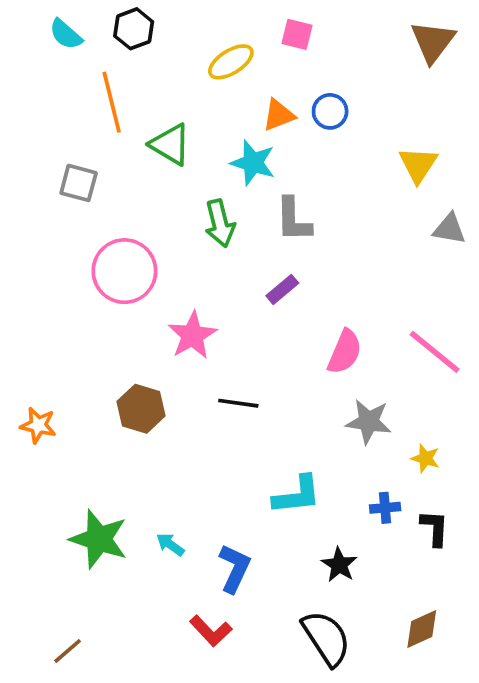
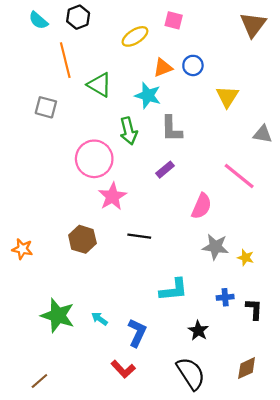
yellow triangle: (418, 165) -> (227, 97), moved
pink circle: (124, 271) -> (94, 159), moved
pink line: (435, 352) -> (239, 176), moved
yellow star: (425, 458) -> (246, 258), moved

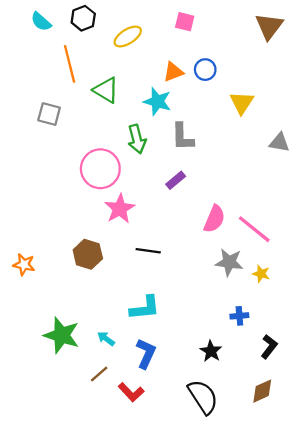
yellow ellipse: (135, 36) -> (128, 36), moved
pink line: (239, 176) -> (254, 229), moved
cyan L-shape: (174, 290) -> (145, 308), moved
black L-shape: (254, 309) -> (269, 347), moved, turned 35
brown line: (39, 381) -> (99, 374), moved

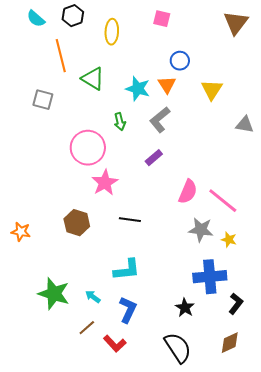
yellow ellipse: (128, 36) -> (112, 32), turned -55
orange triangle: (173, 72) -> (167, 85), moved, turned -42
gray L-shape: (182, 137) -> (160, 120), turned 52
green arrow: (137, 139) -> (120, 122), size x0.7
blue cross: (239, 316) -> (210, 277), size x2.0

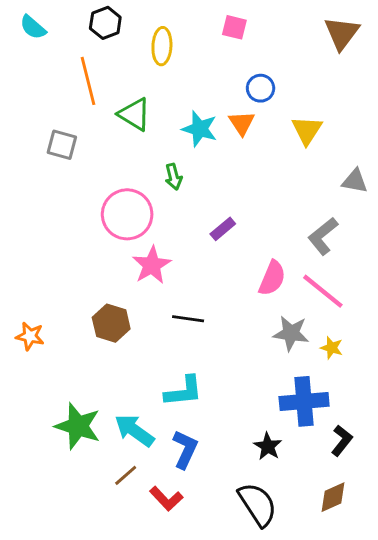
cyan semicircle: (36, 19) -> (33, 27), moved
gray L-shape: (160, 120) -> (323, 236), moved
cyan arrow: (93, 297) -> (134, 430), size x1.8

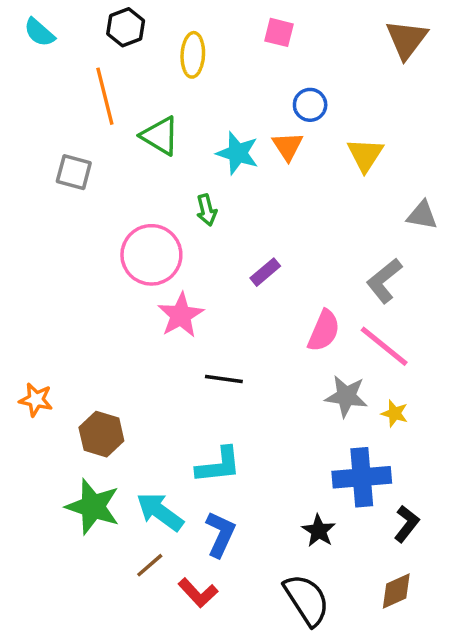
brown hexagon: (111, 323) -> (101, 434), moved

